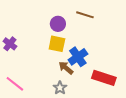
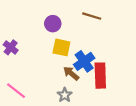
purple circle: (58, 24) -> (53, 24), moved
red rectangle: (104, 78) -> (100, 76), moved, turned 70

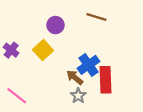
yellow square: (61, 47) -> (43, 50), moved, turned 36
gray star: (65, 95) -> (78, 96), moved

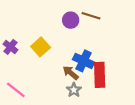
purple circle: (55, 25) -> (71, 20), moved
blue cross: (88, 65) -> (84, 61), turned -30

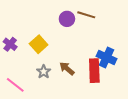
blue cross: (84, 61) -> (107, 57), moved
gray star: (74, 90) -> (44, 72), moved

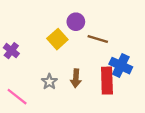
brown line: (86, 15) -> (98, 39), moved
yellow square: (39, 44) -> (57, 39), moved
brown arrow: (67, 69) -> (76, 78), turned -126

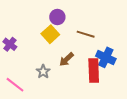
purple circle: (76, 22) -> (57, 17), moved
brown arrow: (76, 78) -> (66, 59), moved, turned 42

